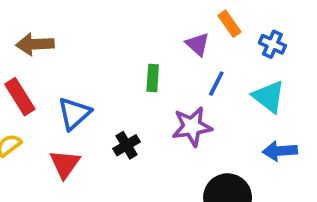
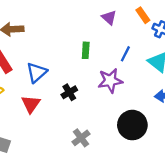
orange rectangle: (229, 24) -> (143, 15), moved
purple triangle: (198, 44) -> (109, 18), moved

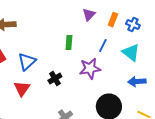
orange rectangle: (143, 15) -> (113, 20), moved, turned 56
purple triangle: (109, 18) -> (89, 15), turned 32

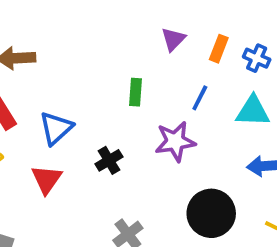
cyan triangle: (131, 53) -> (253, 111), turned -36

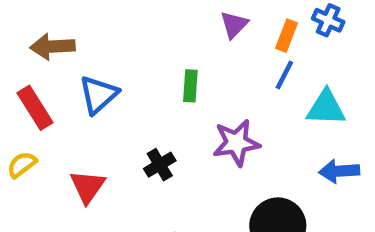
blue cross: (257, 58) -> (328, 20), moved
blue line: (200, 98) -> (284, 75), moved
blue triangle: (56, 128) -> (98, 95), moved

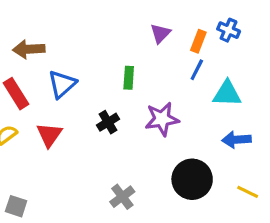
black cross: (160, 165) -> (108, 122), moved
red triangle: (88, 187) -> (49, 135), moved

